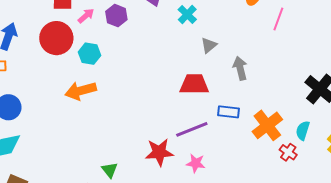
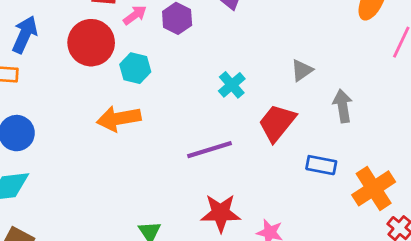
cyan cross: (187, 14) -> (232, 85), moved
red trapezoid: (194, 84) -> (277, 123), turned -56
purple line: (192, 129) -> (209, 150), moved

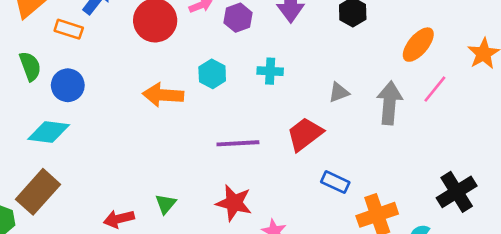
cyan hexagon: (135, 68) -> (212, 74), moved
cyan cross: (232, 85) -> (270, 71), moved, turned 30
gray arrow: (343, 106) -> (390, 103), moved, size x1.4

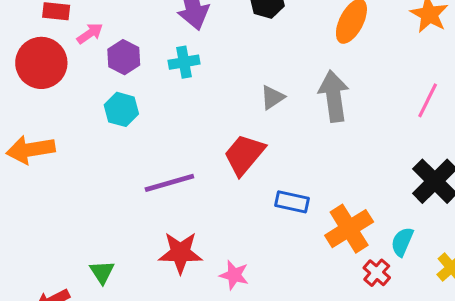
purple hexagon: (238, 18) -> (124, 57), moved
cyan cross: (270, 71) -> (184, 62), moved
pink line: (435, 89) -> (428, 100), moved
orange arrow: (163, 95) -> (30, 150), moved

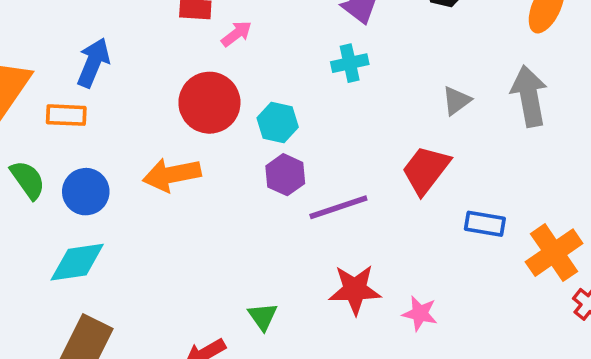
purple hexagon: (124, 57) -> (285, 175), moved
red circle: (41, 63) -> (209, 103), moved

